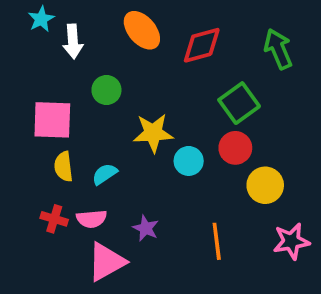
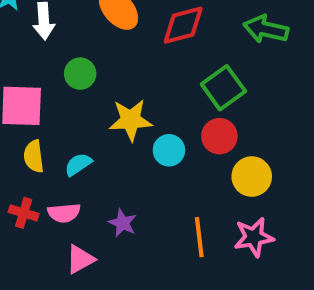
green arrow: (278, 49) -> (266, 29), turned -54
pink star: (291, 241) -> (254, 237), moved
pink triangle: (106, 262) -> (80, 259), size x0.7

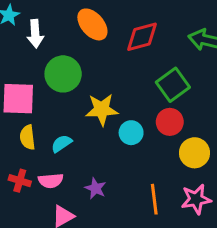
green circle: (80, 74) -> (63, 74), size x1.5

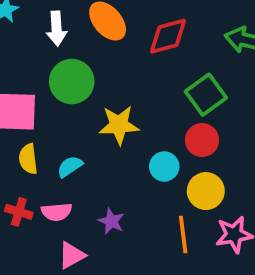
white arrow: (35, 34) -> (57, 29), moved
cyan circle: (131, 133) -> (164, 166), moved
yellow circle: (194, 153) -> (206, 191), moved

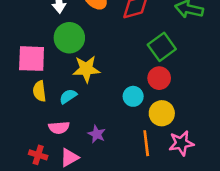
yellow star: (119, 125) -> (86, 69), moved
red cross: (19, 212) -> (38, 155), moved

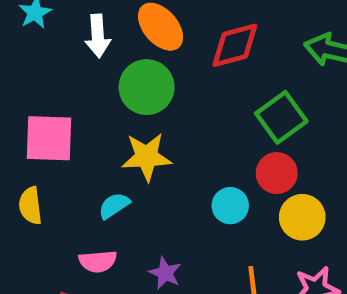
green circle: (69, 38) -> (147, 87), moved
yellow semicircle: (39, 91) -> (30, 206), moved
yellow circle: (162, 113) -> (302, 217), moved

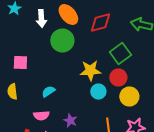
pink square: (49, 138) -> (20, 62), size x0.7
yellow star: (147, 157) -> (90, 70), moved

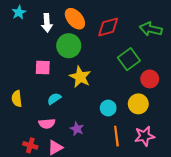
pink square: (20, 62) -> (43, 68), moved
yellow star: (90, 70) -> (80, 77), moved, turned 30
red circle: (118, 78) -> (150, 79), moved
cyan circle: (98, 92) -> (108, 108), moved

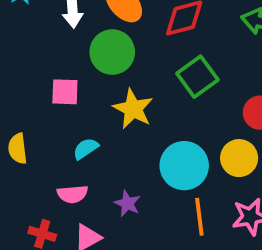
green square: (129, 59) -> (197, 77), moved
cyan circle: (108, 108) -> (184, 166), size x1.6

